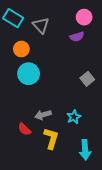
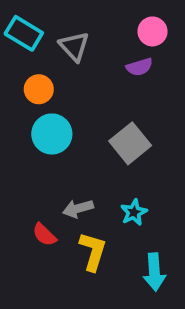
gray square: (87, 79) -> (130, 143), moved, size x1.5

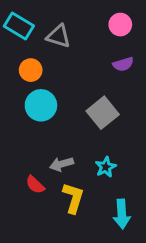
gray triangle: (74, 46) -> (59, 36), turned -30
purple semicircle: (139, 67) -> (123, 64), moved

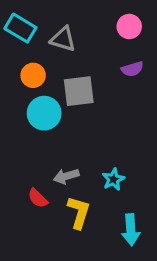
gray square: (103, 113) -> (79, 91), moved, turned 32

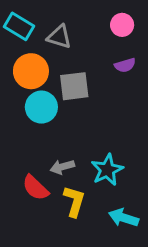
orange circle: (33, 75) -> (31, 71), size x1.5
cyan star: (113, 179) -> (107, 170), size x1.5
red semicircle: (38, 198) -> (35, 188), size x1.4
cyan arrow: (131, 230) -> (124, 218), turned 112

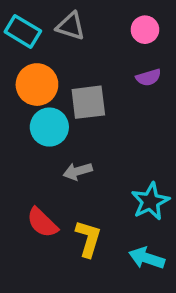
gray triangle: (59, 37) -> (71, 26), moved
gray arrow: (62, 167) -> (78, 171), moved
cyan star: (107, 170) -> (150, 201), moved

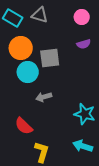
cyan star: (150, 201) -> (85, 114), turned -30
yellow L-shape: (88, 239) -> (42, 152), moved

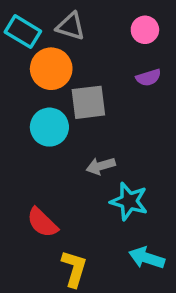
orange circle: (21, 48) -> (51, 69), moved
gray arrow: (44, 97) -> (101, 166), moved
cyan star: (85, 114) -> (129, 201), moved

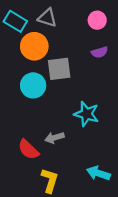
gray arrow: (101, 166) -> (54, 138), moved
cyan star: (129, 201) -> (87, 114), moved

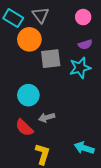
gray triangle: (47, 18) -> (41, 15), turned 36
cyan circle: (33, 85) -> (28, 95), moved
cyan star: (87, 114) -> (80, 68), moved, turned -30

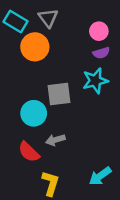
pink circle: (83, 17) -> (99, 31), moved
gray square: (51, 59) -> (59, 94), moved
cyan arrow: (84, 148) -> (100, 176), turned -54

